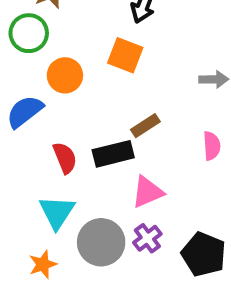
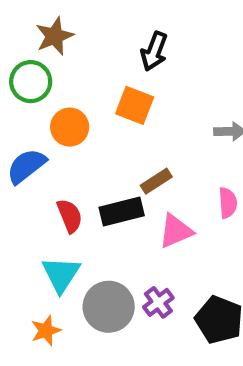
pink triangle: (147, 192) -> (176, 231), moved

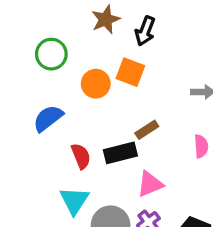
brown star: (54, 36) -> (106, 20), moved
orange circle: (70, 127) -> (96, 84), moved
pink triangle: (176, 231) -> (150, 184), moved

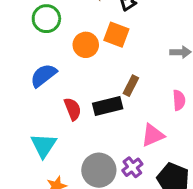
brown rectangle: (147, 130) -> (131, 86), turned -30
pink triangle: (150, 184) -> (153, 135), moved
cyan triangle: (74, 201) -> (43, 145), moved

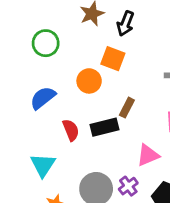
orange circle: (86, 45) -> (89, 81), moved

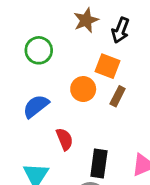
brown rectangle: (127, 108) -> (118, 96), moved
black rectangle: (104, 127) -> (99, 164), moved, turned -68

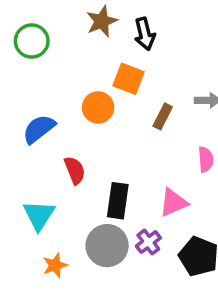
black arrow: (120, 30) -> (145, 34), turned -35
green circle: (39, 50) -> (32, 41), moved
brown rectangle: (118, 96) -> (163, 116), moved

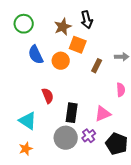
brown star: (102, 21) -> (63, 27), moved
blue semicircle: (39, 129) -> (36, 55), moved, turned -78
cyan triangle: (39, 215) -> (28, 121), turned -30
orange star: (55, 265) -> (26, 149), moved

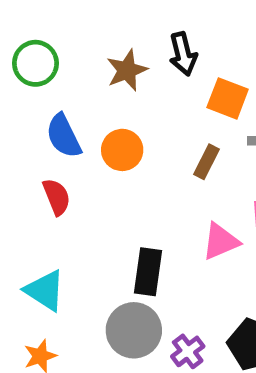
orange square: (78, 45) -> (228, 98), moved
red semicircle: (48, 96) -> (57, 197), moved
pink triangle: (103, 114) -> (221, 241), moved
purple cross: (89, 136) -> (188, 351), moved

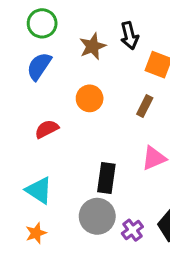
green circle: (35, 63) -> (42, 23), moved
blue semicircle: (64, 136) -> (39, 66), moved, turned 60
red semicircle: (57, 197) -> (47, 129), turned -95

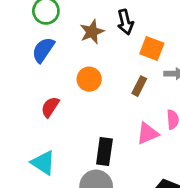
red semicircle: (47, 129) -> (50, 107), turned -30

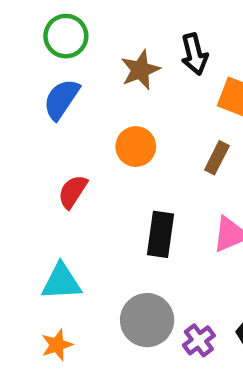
black rectangle: (104, 152) -> (161, 234), moved
cyan triangle: (43, 163) -> (61, 282), turned -36

